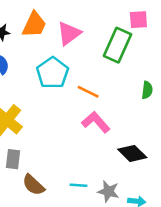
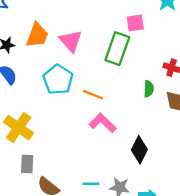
pink triangle: (69, 33) -> (71, 41), turned -30
black diamond: (132, 153) -> (139, 150), turned 76

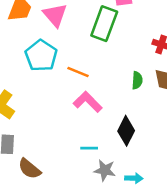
green semicircle: (149, 89) -> (137, 80), moved
cyan line: (91, 184) -> (89, 148), moved

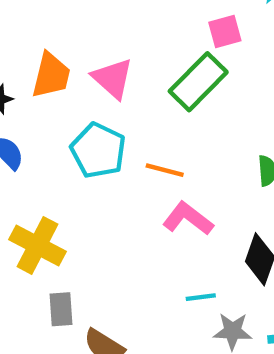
green rectangle: (104, 24) -> (198, 82), turned 32

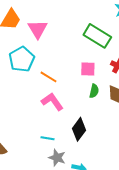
pink square: (225, 32) -> (88, 69), moved
green rectangle: (198, 82) -> (97, 36), moved, turned 60

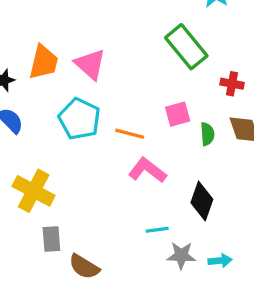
green rectangle: (97, 36) -> (186, 47), turned 36
pink square: (88, 69) -> (178, 114), moved

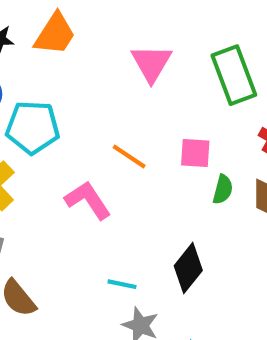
pink triangle: (90, 64) -> (151, 63), moved
cyan pentagon: (79, 119) -> (33, 127), moved, turned 30
pink L-shape: (147, 170) -> (88, 200), moved

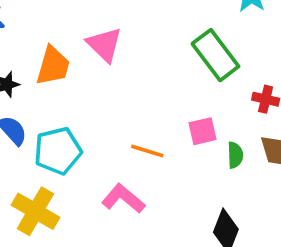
pink triangle: (151, 63) -> (104, 45), moved

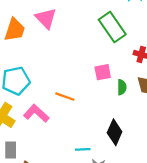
orange line: (147, 151) -> (65, 97), moved
pink L-shape: (123, 199) -> (36, 113), moved

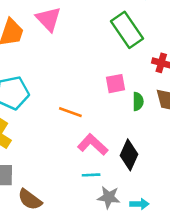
pink L-shape: (36, 113) -> (93, 145), moved

